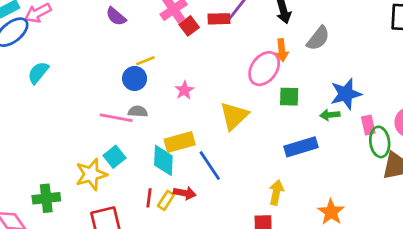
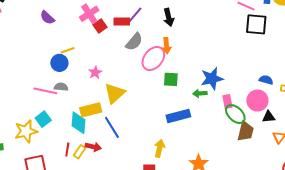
gray semicircle: (318, 38) -> (134, 42), moved
yellow triangle: (234, 116) -> (115, 93), moved
green ellipse: (380, 142) -> (235, 114), turned -40

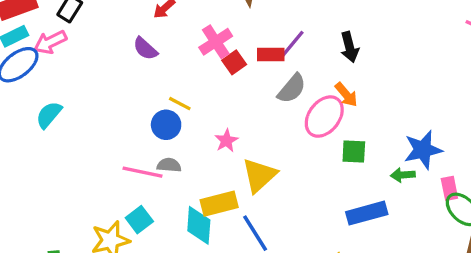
orange arrow: (167, 46) -> (346, 95), turned -35
yellow line: (68, 50) -> (180, 104), turned 48

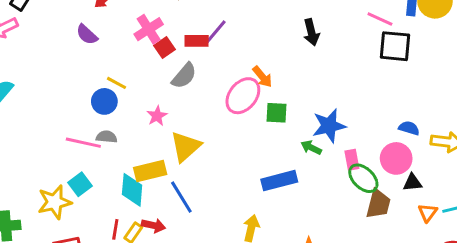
black arrow: (350, 47) -> (311, 32), moved
gray semicircle: (292, 89) -> (184, 76), moved
green square: (354, 152) -> (277, 113), moved
green arrow: (403, 175) -> (311, 148), turned 30

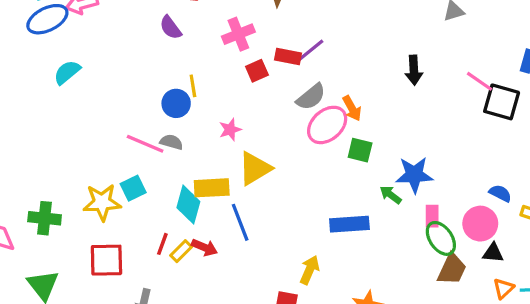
pink line: (380, 19) -> (480, 81), moved
red square: (164, 47) -> (257, 71), moved
gray semicircle: (184, 76) -> (311, 97), moved
yellow line: (116, 83) -> (193, 86), turned 42

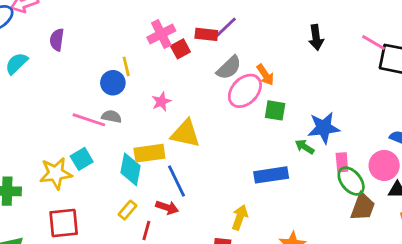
purple semicircle: (171, 28) -> (57, 40), moved, turned 50
pink cross: (238, 34) -> (161, 34), moved
yellow triangle: (255, 169) -> (185, 134), turned 48
red line: (162, 244) -> (146, 231), moved
red arrow: (204, 247) -> (167, 207), moved

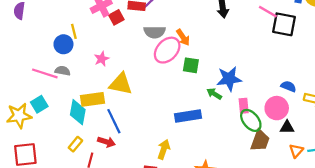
gray semicircle: (229, 68) -> (154, 32), turned 45

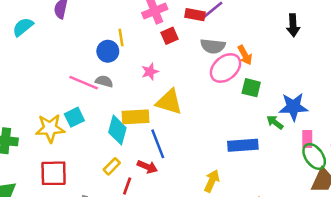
red square: (116, 17) -> (170, 36), moved

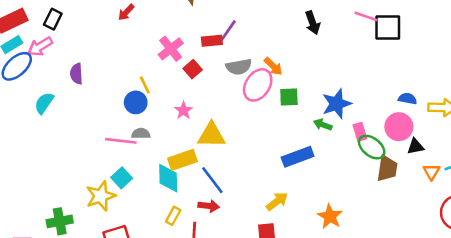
yellow arrow: (212, 181) -> (277, 201), turned 45

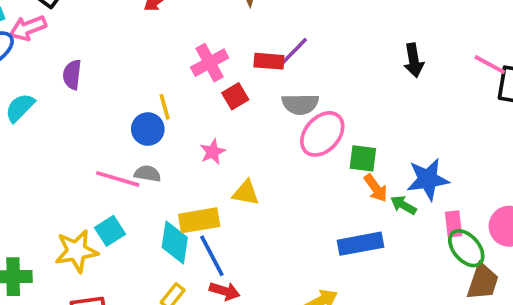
orange arrow: (273, 66) -> (376, 188), moved
yellow triangle: (212, 135) -> (246, 193), size x0.7
blue line: (212, 180) -> (212, 256), moved

